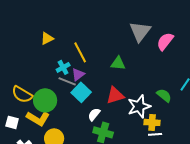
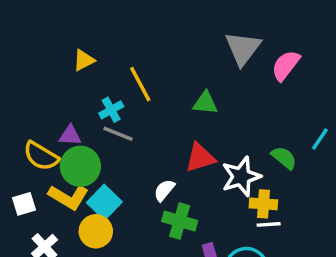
purple triangle: (78, 74) -> (70, 135), moved, turned 40
cyan square: (81, 92) -> (104, 202), moved
white square: (12, 122) -> (24, 204), turned -32

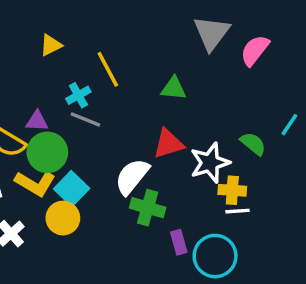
white semicircle: (164, 190) -> (132, 177), size x1.6

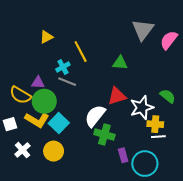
yellow circle: (63, 218) -> (54, 151), moved

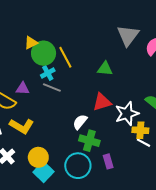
green circle: (44, 101) -> (44, 53), moved
white semicircle: (95, 116) -> (80, 122), size x0.7
cyan square: (59, 123) -> (44, 172), moved
white line: (158, 137) -> (144, 143), turned 32
cyan circle: (145, 164) -> (78, 166), moved

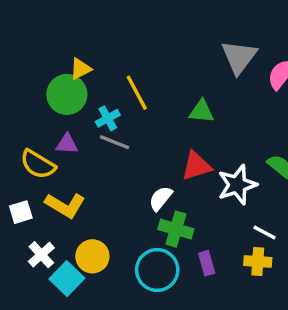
green circle: (44, 53) -> (67, 94), moved
yellow cross: (140, 130) -> (258, 261), moved
cyan square: (44, 172) -> (67, 279), moved

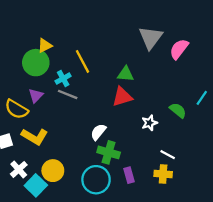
purple triangle: (67, 144) -> (36, 96), turned -49
red triangle: (196, 166) -> (122, 97), moved
white star: (237, 185) -> (149, 123), size x0.6

